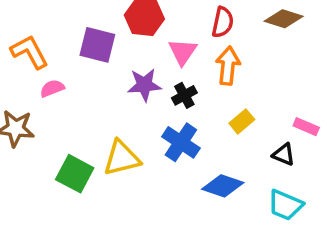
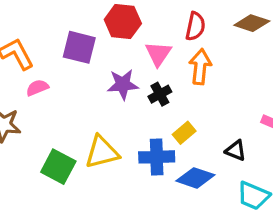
yellow rectangle: (242, 121) -> (184, 133), moved
blue cross: (181, 142) -> (157, 157), moved, turned -36
black triangle: (284, 155) -> (236, 151), moved

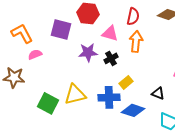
pink triangle: (158, 54) -> (110, 33), turned -48

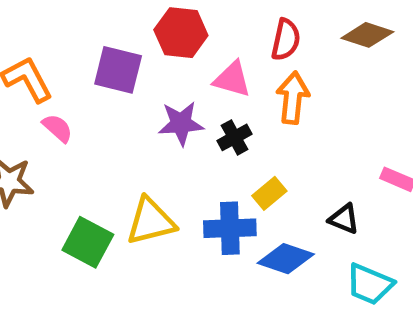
pink semicircle: (35, 54) -> (58, 128), turned 64

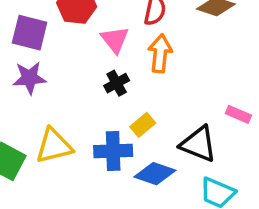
pink triangle: (232, 79) -> (115, 40), turned 36
purple star: (181, 123) -> (30, 78), moved
black triangle: (344, 219) -> (198, 144), size x1.6

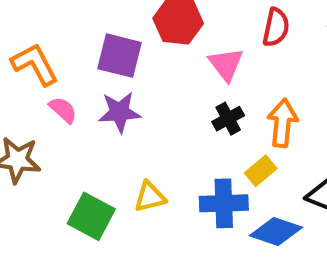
orange arrow: (160, 54) -> (282, 123), moved
yellow triangle: (54, 146) -> (150, 197), size x0.7

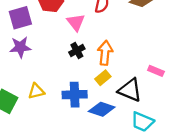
purple square: (119, 56) -> (20, 18), turned -30
yellow rectangle: (261, 171) -> (103, 78), moved

